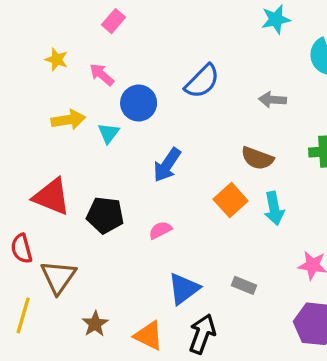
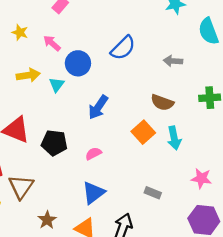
blue triangle: (184, 289) -> (93, 193), moved

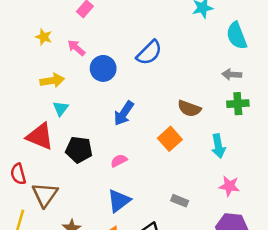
gray arrow: (173, 61) -> (232, 75), moved
cyan triangle: (57, 85) -> (61, 108), moved
cyan arrow: (174, 138) -> (218, 146), moved

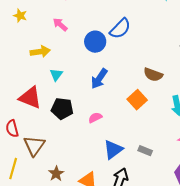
yellow star: (44, 37) -> (20, 16), moved
blue circle: (103, 68) -> (95, 42), moved
cyan triangle: (61, 108) -> (56, 75), moved
blue triangle: (119, 201) -> (113, 150), moved

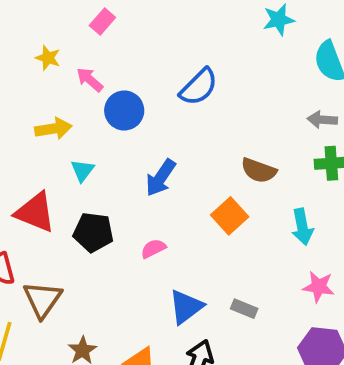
yellow star: (20, 16) -> (48, 58), moved
blue circle: (95, 42) -> (124, 111), moved

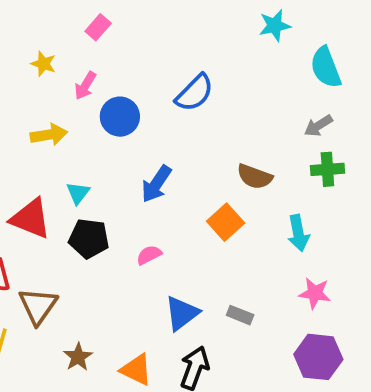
pink arrow: (90, 80) -> (85, 86), turned -100
gray arrow: (322, 120) -> (318, 126), turned -36
cyan triangle: (82, 170) -> (78, 193), moved

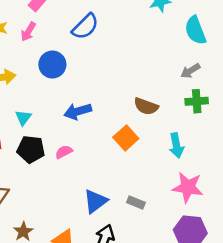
pink arrow: (85, 86) -> (28, 32), moved
blue semicircle: (195, 93) -> (85, 27), moved
blue arrow: (156, 184) -> (78, 111), turned 40
pink semicircle: (149, 255) -> (64, 152), moved
pink star: (315, 293) -> (188, 187), size x1.4

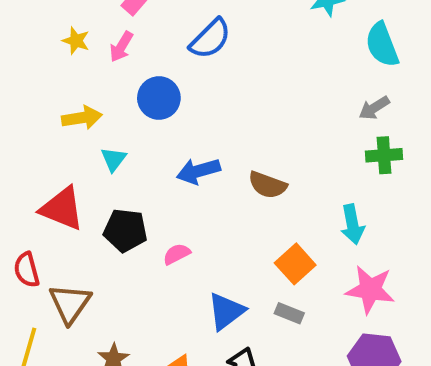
brown semicircle: (146, 106) -> (268, 185), moved
cyan triangle: (23, 118) -> (113, 159), moved
orange square: (126, 138) -> (295, 264), moved
pink semicircle: (64, 152) -> (177, 254), moved

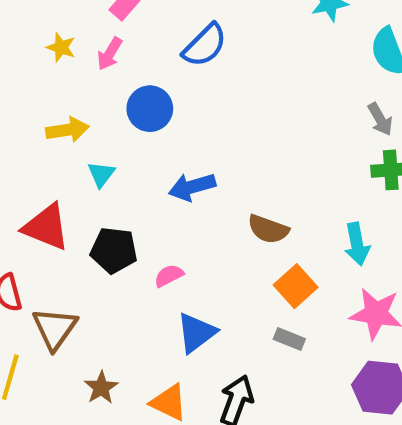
gray arrow: (374, 108) -> (380, 119), turned -88
brown semicircle: (268, 185) -> (268, 229), moved
blue triangle: (226, 311) -> (196, 333), moved

